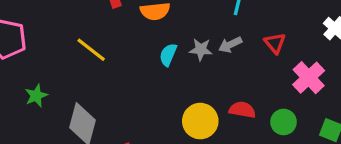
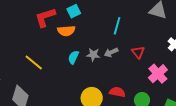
yellow line: (91, 50) -> (34, 62), moved

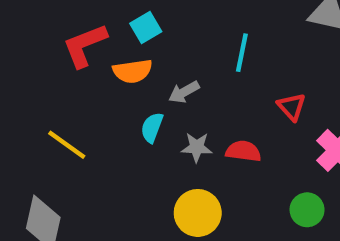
gray arrow: (111, 52) -> (184, 92), moved
gray star: (93, 55) -> (197, 147), moved
red semicircle: (117, 92) -> (243, 151), moved

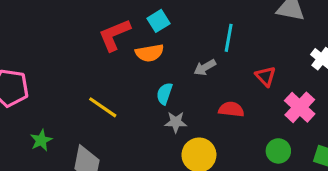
gray arrow: (184, 92) -> (205, 67), moved
gray star: (197, 147) -> (176, 122), moved

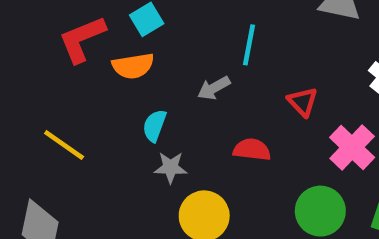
green circle: (278, 151) -> (320, 211), size x1.4

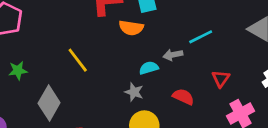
cyan line: (249, 45) -> (201, 37), turned 35
cyan semicircle: (154, 126) -> (149, 68), moved, turned 36

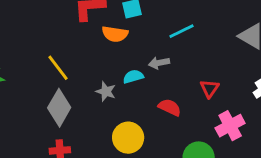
cyan line: (201, 37) -> (182, 31), moved
gray star: (134, 92) -> (106, 91), moved
gray diamond: (49, 103) -> (59, 108), moved

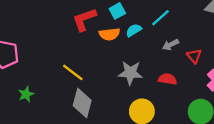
gray arrow: (159, 63) -> (171, 45), moved
cyan semicircle: (133, 77) -> (134, 30), moved
gray star: (106, 91) -> (130, 73), moved, size x1.5

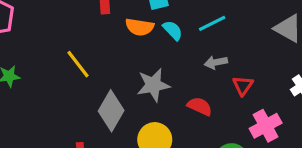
cyan semicircle: (134, 30) -> (173, 30), turned 63
gray star: (130, 73) -> (153, 85), turned -30
gray diamond: (82, 103) -> (111, 111), moved

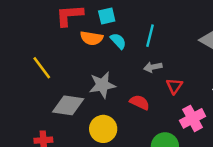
cyan line: (212, 23) -> (150, 36), turned -50
gray diamond: (111, 111) -> (68, 105), turned 68

